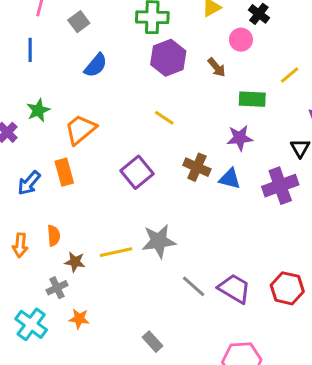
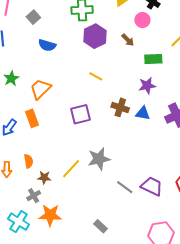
blue semicircle: (96, 65) -> (47, 45), turned 72
purple square: (137, 172) -> (81, 114), turned 30
yellow line: (116, 252) -> (71, 169), turned -30
orange star: (79, 319) -> (50, 215), size x1.6

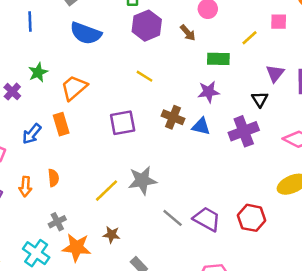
blue semicircle: (47, 45) -> (86, 33), size x1.4
brown star: (44, 177) -> (112, 235), moved

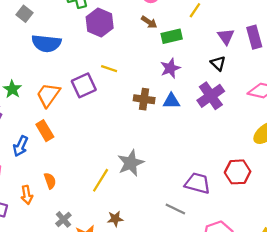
brown arrow: (188, 33) -> (149, 22), moved
purple square: (123, 123) -> (84, 85), moved
gray line: (173, 218) -> (175, 209), moved

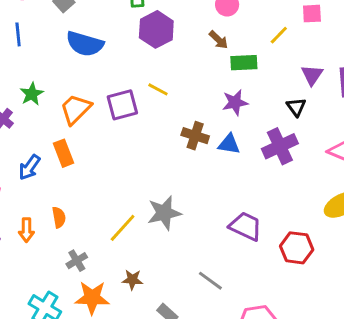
purple trapezoid: (197, 183) -> (246, 226), moved
gray cross: (63, 219) -> (77, 261), moved

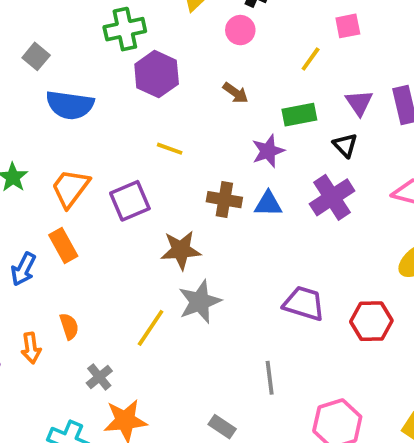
brown arrow: (219, 40) -> (235, 93), moved
green rectangle: (244, 63) -> (299, 115), moved
purple square: (122, 105) -> (130, 201), moved
brown star: (132, 280) -> (181, 250), moved, size x1.5
gray line: (210, 281) -> (270, 378), turned 55

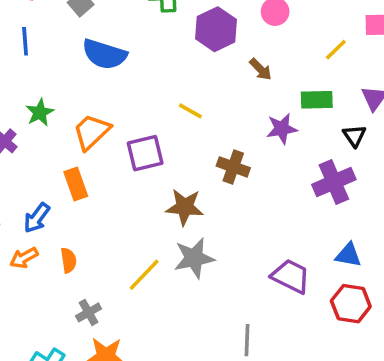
purple hexagon: (157, 74) -> (216, 29), moved
blue triangle: (268, 204) -> (348, 255), moved
blue arrow: (23, 269) -> (37, 218), moved
orange arrow: (31, 348) -> (24, 258), moved, turned 60

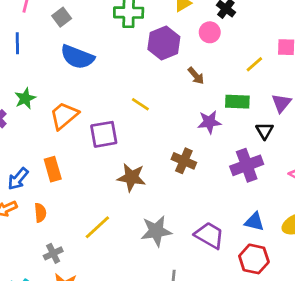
brown cross: (233, 167) -> (184, 161), moved
orange rectangle: (76, 184) -> (53, 169), moved
gray star: (194, 258) -> (156, 231), moved

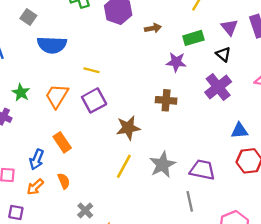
brown arrow: (196, 76) -> (153, 28), turned -42
yellow line: (140, 104) -> (91, 70), moved
purple star: (209, 122) -> (176, 62), turned 30
yellow line: (97, 227) -> (124, 166), moved
purple trapezoid: (209, 235) -> (202, 170), moved

